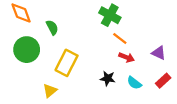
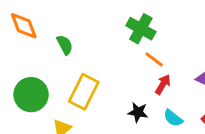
green circle: (27, 50) -> (31, 95), moved
red arrow: (126, 57) -> (163, 84), turned -80

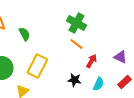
orange line: (154, 59) -> (76, 44), moved
cyan semicircle: (173, 118) -> (98, 84), turned -104

